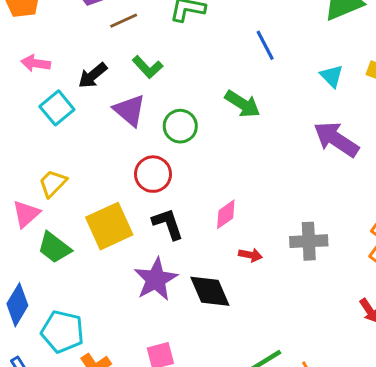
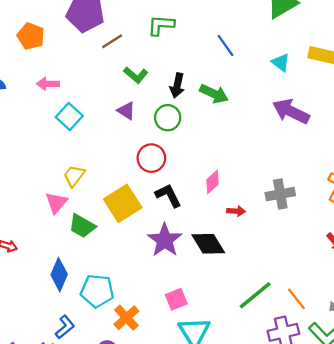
black arrow: (93, 75) -> (177, 85), moved, turned -30
purple triangle: (130, 110) -> (126, 111), size x0.7

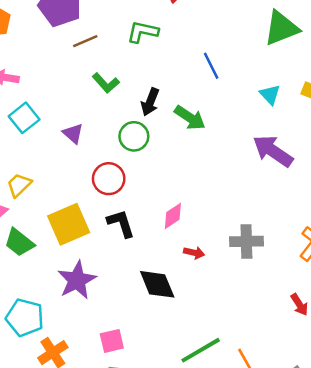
purple triangle: (126, 111) -> (73, 133), moved
purple star: (165, 240) -> (77, 280), moved

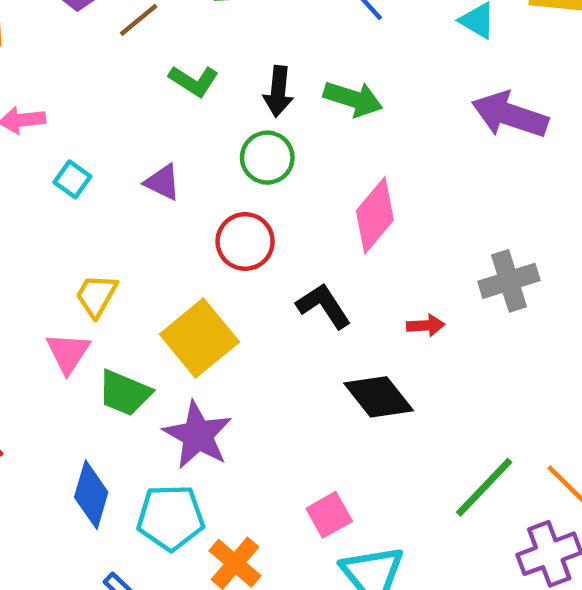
cyan square: (24, 118) -> (72, 179), size x0.7
pink diamond: (173, 216) -> (375, 215), moved, size x1.5
black L-shape: (121, 223) -> (324, 306), moved
purple star: (77, 280) -> (198, 435), moved

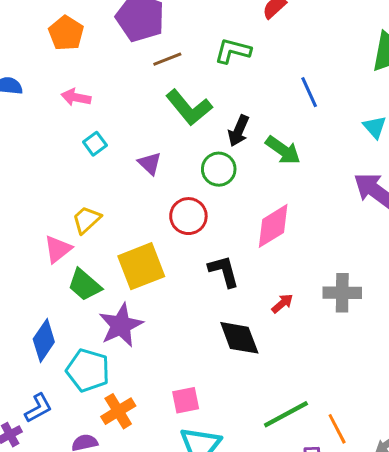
green L-shape: (194, 81) -> (189, 108), size x1.5
red arrow: (426, 325) -> (282, 303), turned -55

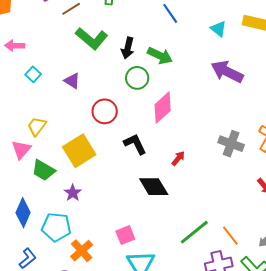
green circle: (219, 169) -> (137, 78), moved
gray cross: (342, 293) -> (231, 144), moved, turned 30
purple star: (121, 325) -> (73, 193), size x0.6

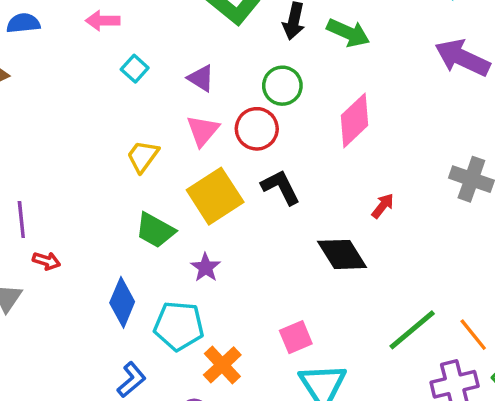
green circle: (137, 78) -> (282, 86), moved
black L-shape: (135, 144) -> (281, 187), moved
pink triangle: (21, 150) -> (203, 131), moved

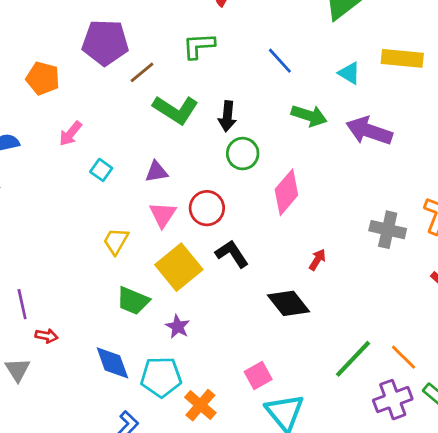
pink arrow: (103, 21) -> (71, 134), turned -44
green arrow: (348, 33) -> (309, 116), moved
purple triangle: (201, 78) -> (156, 172), turned -35
green circle: (282, 86) -> (243, 154), moved
blue diamond: (122, 302) -> (112, 363), turned -36

